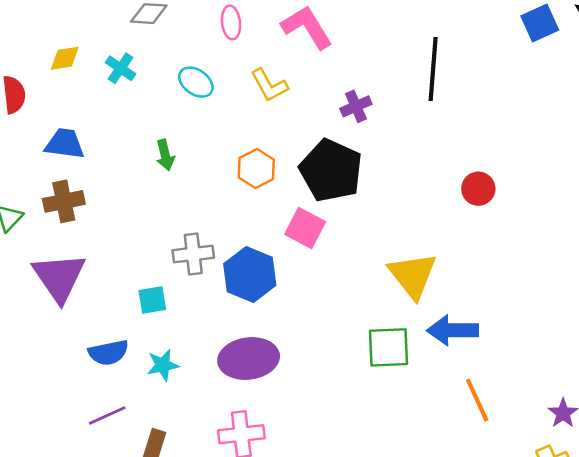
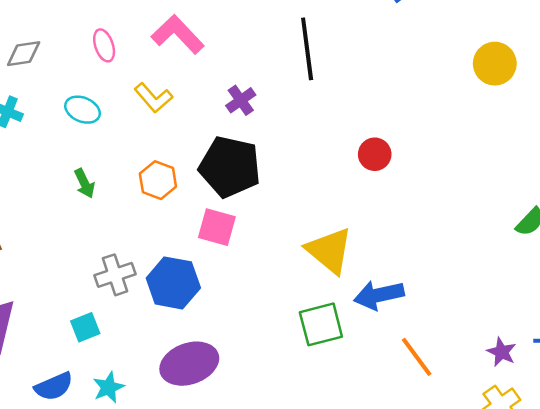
green arrow: (165, 155) -> (84, 183), moved

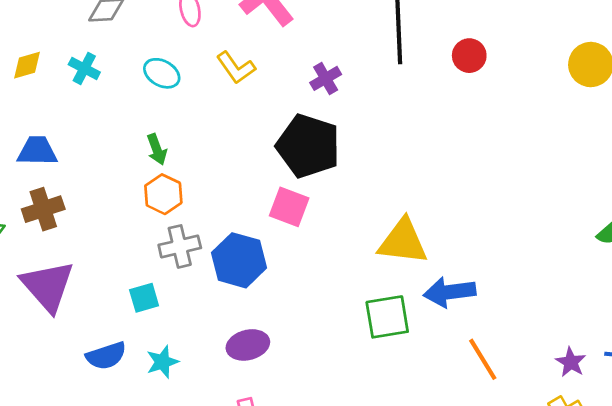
red circle: (375, 154) -> (469, 56), moved
orange hexagon: (158, 180) -> (163, 194), moved
yellow triangle: (329, 251) -> (403, 242), turned -38
purple ellipse: (189, 364) -> (248, 345), size x0.7

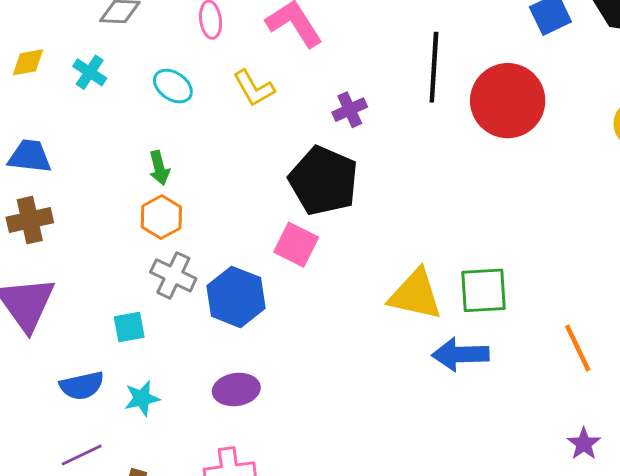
red circle: (469, 56) -> (508, 101), size x2.0
gray cross: (180, 246) -> (173, 275), turned 33
green square: (387, 317) -> (483, 290), moved
orange line: (483, 359) -> (578, 348), moved

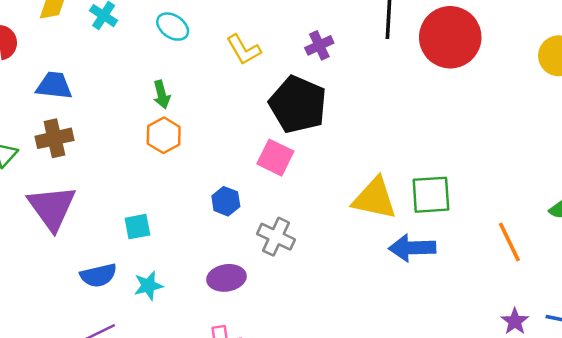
yellow L-shape: (254, 88) -> (244, 50), moved
gray cross: (173, 275) -> (276, 237), moved
blue hexagon: (236, 297) -> (226, 201), size x0.6

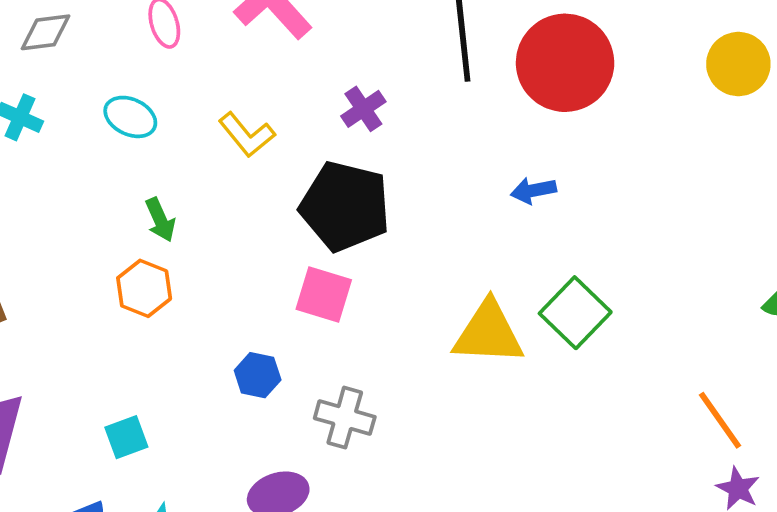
green arrow: (162, 94) -> (160, 220), moved
green square: (431, 195) -> (575, 313), turned -33
orange line: (509, 242) -> (720, 420), moved
blue arrow: (412, 248) -> (533, 190), moved, size x0.6

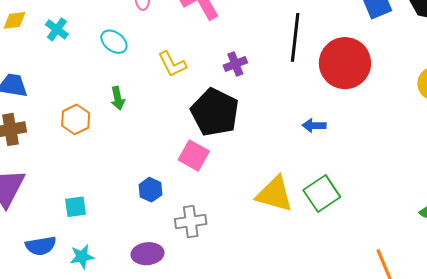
orange hexagon: (144, 288) -> (76, 119), moved
gray cross: (345, 418) -> (191, 222), turned -36

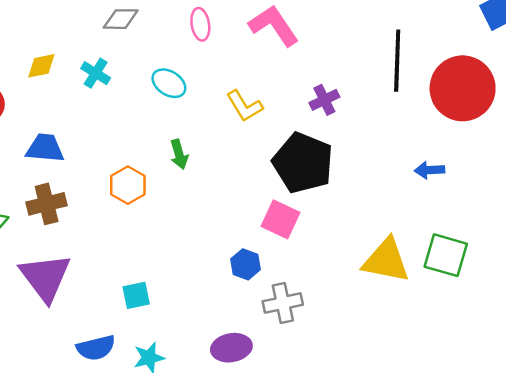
blue hexagon: (150, 190) -> (246, 264), moved
green square: (322, 194) -> (446, 255), turned -36

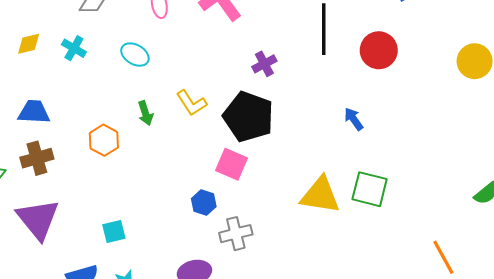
red circle: (463, 88) -> (379, 50), size x0.7
yellow L-shape: (244, 106) -> (192, 103), moved
blue arrow: (429, 170) -> (354, 119), turned 60

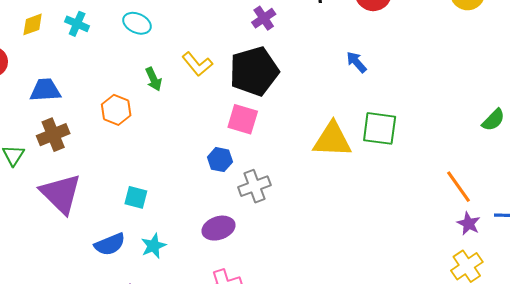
black pentagon: (249, 117) -> (254, 71), turned -30
cyan square: (114, 231) -> (136, 197), turned 35

